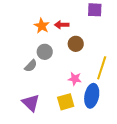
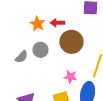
brown circle: (76, 44) -> (71, 42), size x1.5
gray semicircle: (31, 66) -> (21, 57), moved

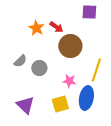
red arrow: (57, 23) -> (56, 27), turned -144
gray circle: (40, 50) -> (39, 68), moved

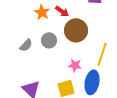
gray circle: (39, 68) -> (49, 40), moved

